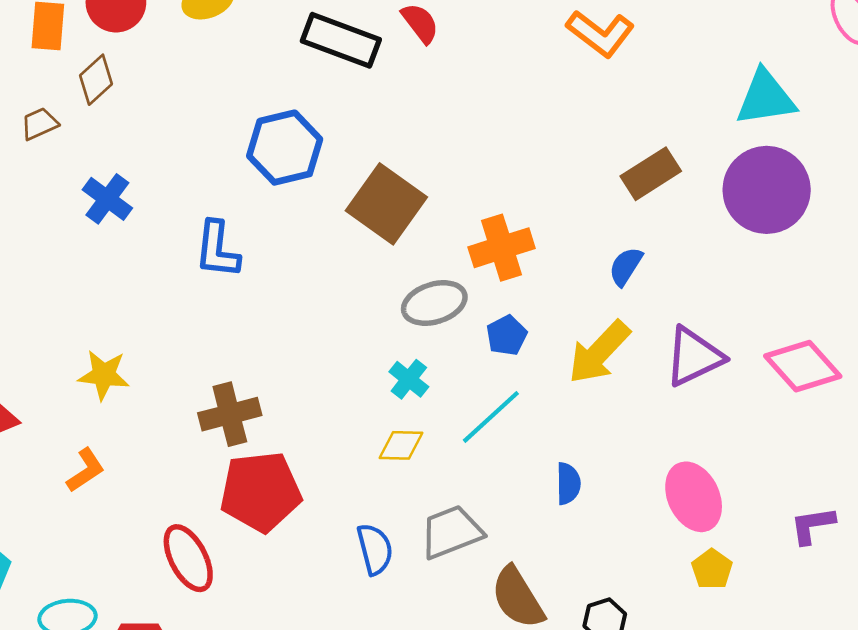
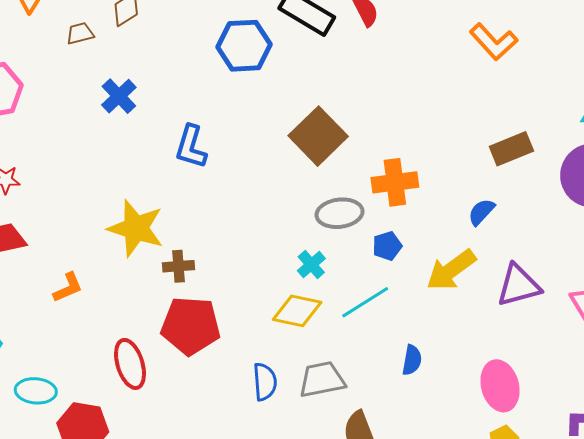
blue hexagon: (285, 148) -> (244, 46), moved
yellow star: (104, 375) -> (136, 228), moved, size x1.5
brown cross: (230, 414) -> (179, 266), size x0.7
yellow diamond: (401, 445) -> (297, 311), size x1.4

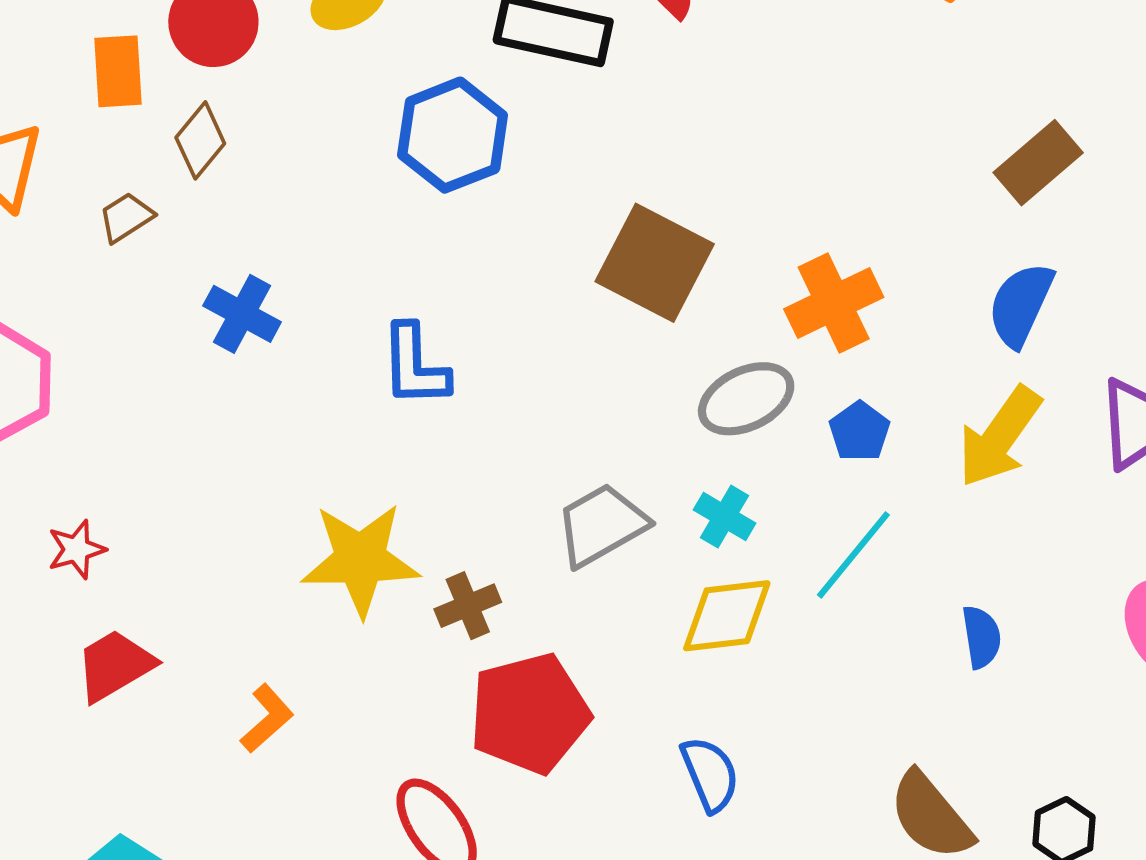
blue semicircle: (481, 212) -> (1021, 305), size x1.4
gray trapezoid: (322, 379) -> (601, 525), moved

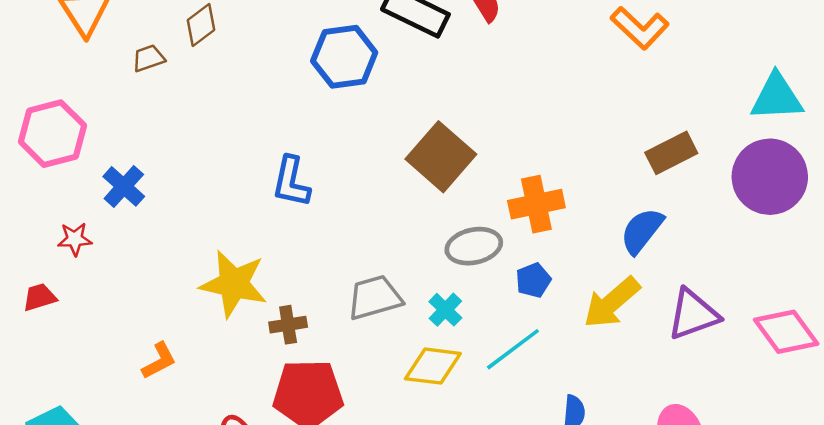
blue cross: (242, 314) -> (124, 186), moved
red trapezoid: (115, 665) -> (40, 297), moved, size x0.7

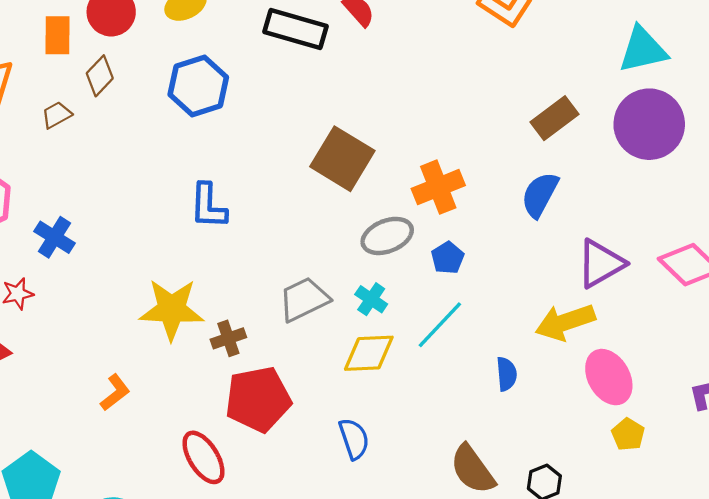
blue hexagon: (344, 57) -> (198, 86), moved
yellow arrow: (612, 303) -> (565, 322), moved, turned 32

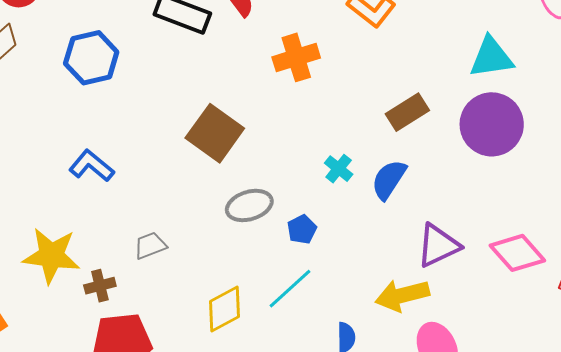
orange cross: (438, 187) -> (296, 57), moved
blue L-shape: (208, 206) -> (91, 166), turned 123
gray trapezoid: (304, 299) -> (150, 246), moved, size x0.7
cyan cross: (371, 299) -> (339, 169), moved
yellow diamond: (369, 353) -> (224, 309), turned -30

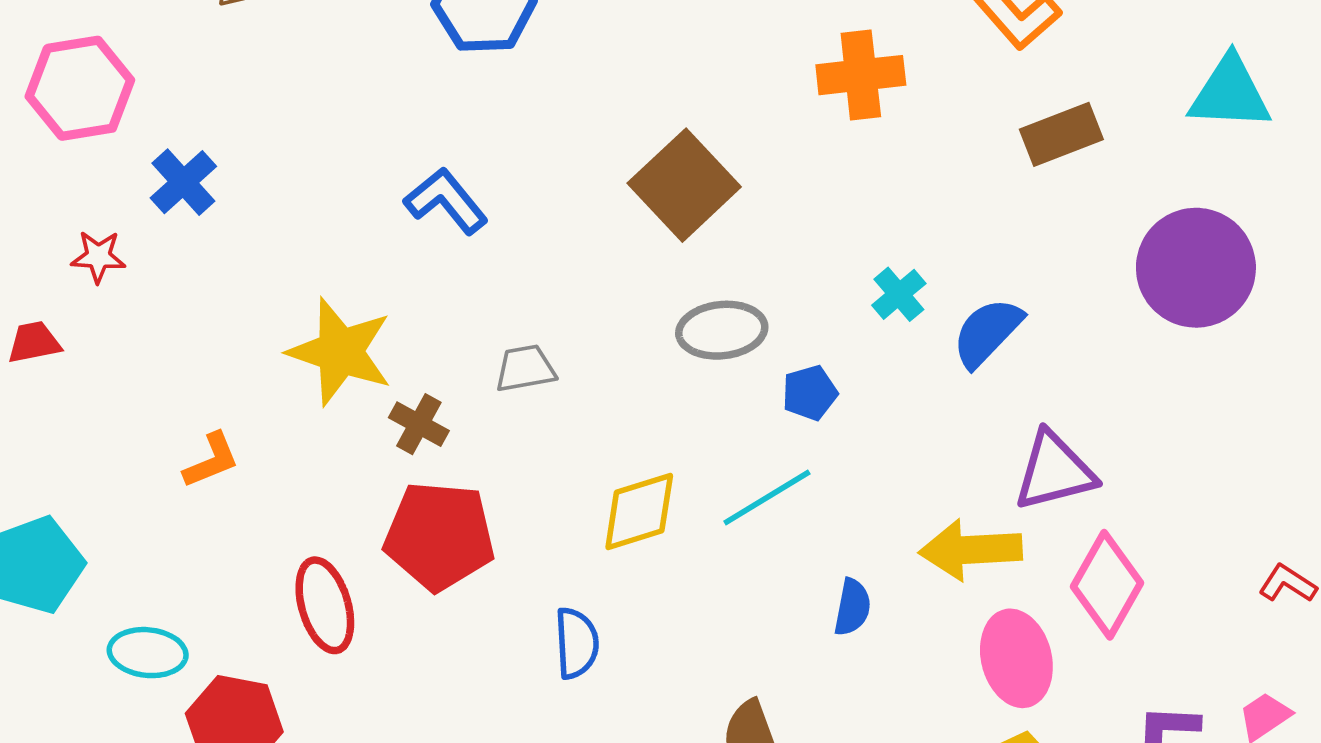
cyan triangle: (491, 57) -> (1230, 93), moved
brown rectangle: (407, 112) -> (1061, 134), moved
pink diamond: (517, 253) -> (1107, 585), moved, turned 60
brown cross: (100, 286) -> (419, 424), turned 32

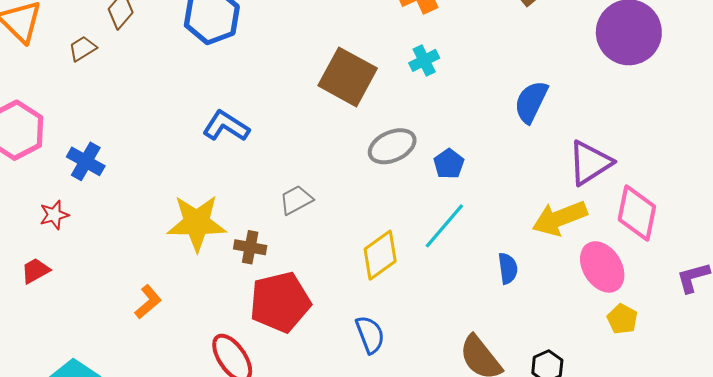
cyan cross: (899, 294) -> (424, 60), moved, turned 32

